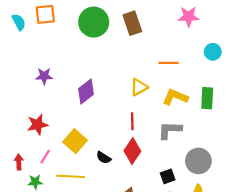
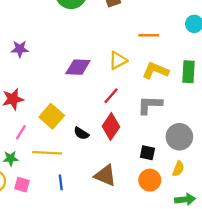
purple diamond: (86, 92) -> (78, 67), moved, turned 40
red line: (132, 121) -> (111, 96), turned 42
black square: (168, 176) -> (147, 153), turned 32

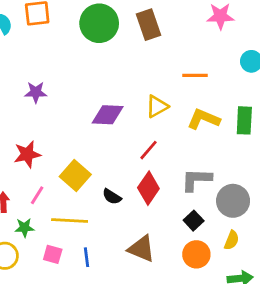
gray L-shape: (150, 105) -> (196, 180), moved
black square: (147, 153) -> (194, 221), turned 35
pink square: (22, 185) -> (53, 254), moved

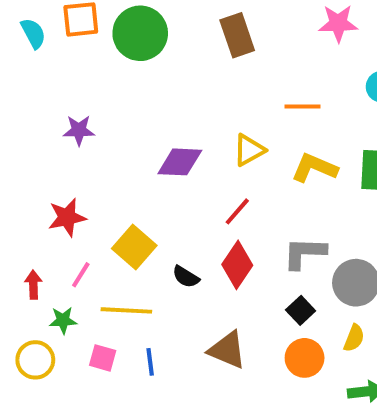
green circle: (99, 23) -> (140, 33), moved

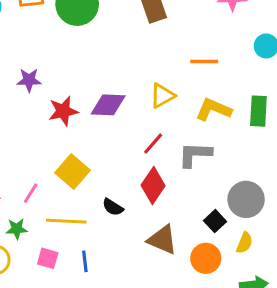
red star: (67, 217) -> (63, 111), moved
gray L-shape: (305, 253) -> (195, 154), moved
black semicircle: (186, 277) -> (113, 207), moved
black square: (301, 310) -> (215, 221), moved
brown triangle: (227, 350) -> (162, 240), moved

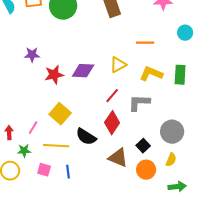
black semicircle: (113, 207) -> (86, 137), size x1.5
black square: (215, 221) -> (143, 146), moved

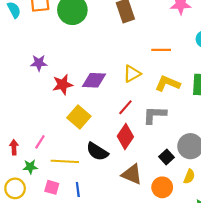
yellow square: (60, 114) -> (79, 117), moved
black square: (143, 146) -> (167, 157), moved

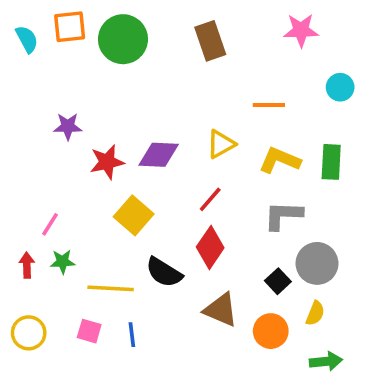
gray L-shape: (155, 115) -> (283, 215), moved
pink line: (40, 142) -> (50, 224), moved
green star: (30, 167) -> (62, 262), moved

